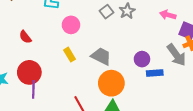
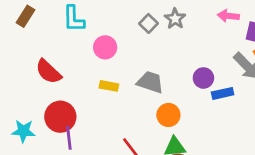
red semicircle: (25, 37) -> (48, 72), size x1.5
yellow rectangle: (69, 55) -> (109, 86), turned -40
orange circle: (111, 83) -> (168, 115), size x0.7

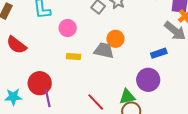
red semicircle: (48, 72) -> (16, 45), moved
purple circle: (203, 78) -> (148, 80), moved, size x1.5
orange circle: (168, 115) -> (115, 39), moved

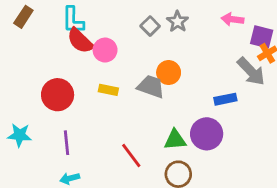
red semicircle: (16, 45) -> (80, 41), moved
red circle: (40, 83) -> (58, 95), moved
green triangle: (127, 97) -> (175, 140), moved

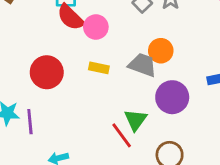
purple circle: (207, 134) -> (172, 97), moved
green triangle: (175, 140) -> (136, 120), moved, turned -50
purple line: (66, 143) -> (30, 122), moved

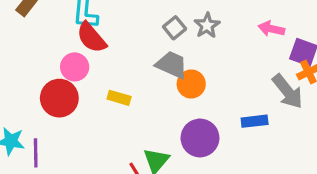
pink circle: (96, 27) -> (75, 67), moved
gray trapezoid: (142, 65) -> (172, 65), moved

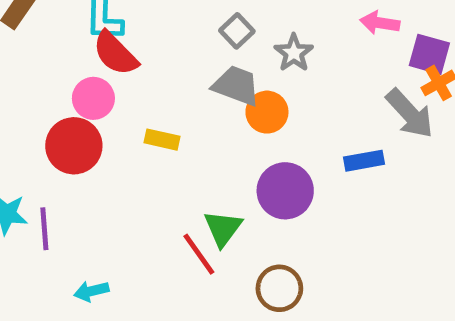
gray star: (207, 25) -> (294, 53), moved

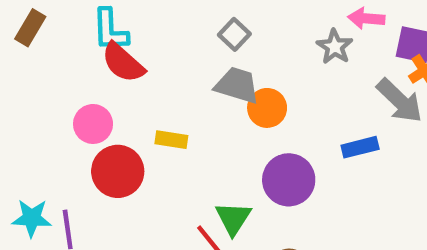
gray star: (294, 53) -> (335, 47), moved
pink circle: (93, 98) -> (93, 124), moved
red circle: (74, 146) -> (118, 171), moved

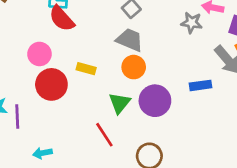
gray star: (335, 47) -> (192, 23), turned -30
orange circle: (267, 108) -> (134, 67), moved
green triangle: (233, 218) -> (120, 103), moved

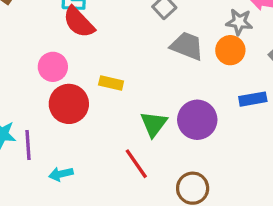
gray trapezoid: (130, 40) -> (187, 46), moved
orange circle: (134, 67) -> (230, 50), moved
cyan arrow: (42, 153) -> (61, 174), moved

